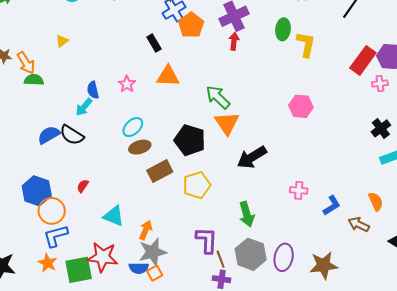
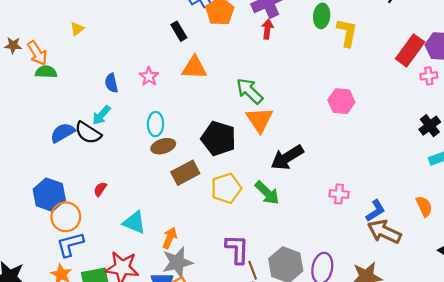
cyan arrow: (84, 107) -> (101, 115), moved
cyan ellipse: (133, 127) -> (156, 124), turned -45
green arrow: (247, 214) -> (267, 193), moved, turned -30
brown arrow: (359, 224) -> (384, 232), moved, size x1.4

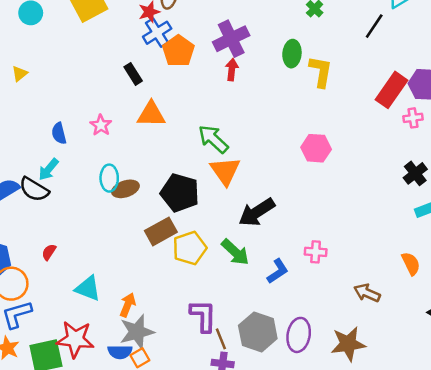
brown ellipse: (163, 146) -> (125, 189), moved
brown rectangle: (185, 173) -> (161, 231), moved
blue L-shape: (375, 211) -> (278, 271), moved
brown arrow: (384, 232) -> (367, 293), size x0.7

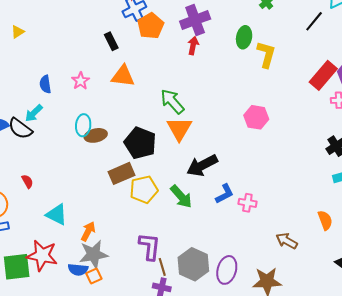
red semicircle: (49, 252) -> (27, 181), turned 112
blue L-shape: (278, 271) -> (225, 194), moved

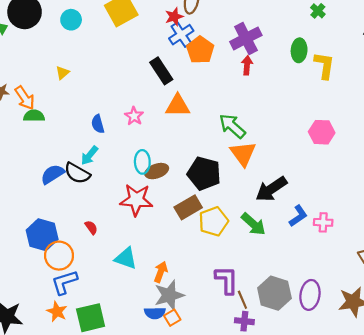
black rectangle: (111, 41) -> (161, 71), size x1.4
red star: (42, 255) -> (136, 200), moved

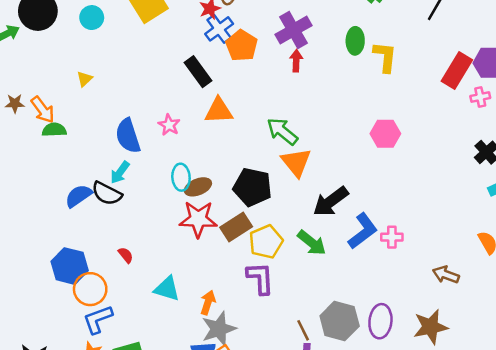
blue semicircle: (98, 124) -> (128, 136), size x1.6
red star: (136, 200) -> (198, 219), moved
blue L-shape: (298, 216) -> (363, 231), size x1.4
purple L-shape: (227, 280) -> (260, 278), moved

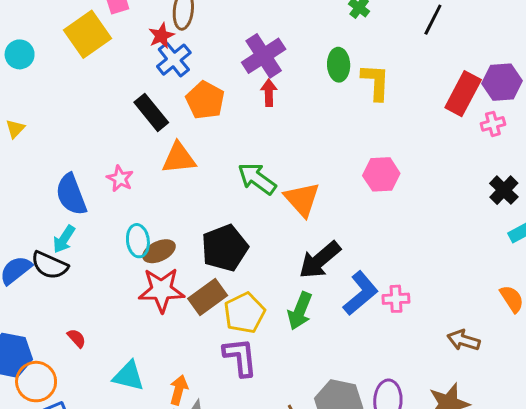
orange pentagon: (242, 46) -> (205, 100), moved
orange triangle: (296, 162) -> (302, 199), moved
black pentagon: (252, 187) -> (225, 248), turned -30
green arrow: (312, 243) -> (300, 311), turned 76

